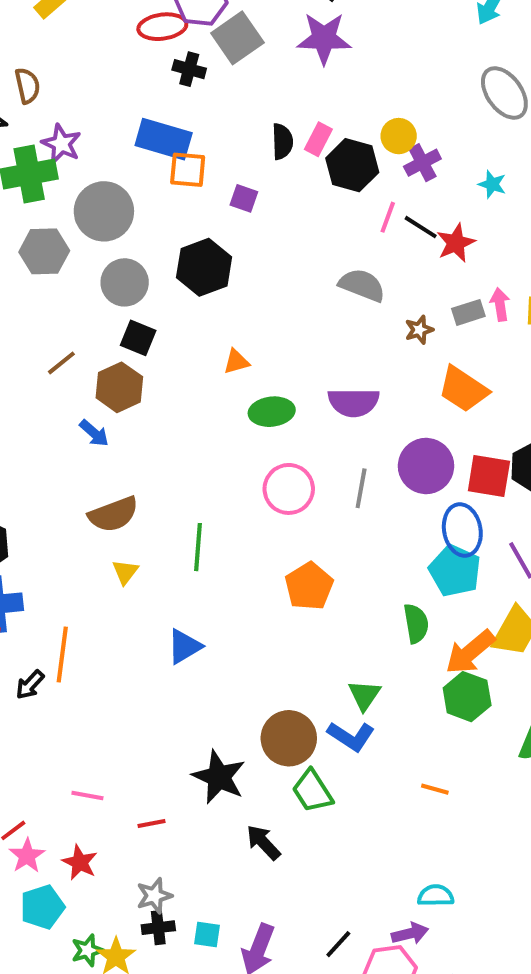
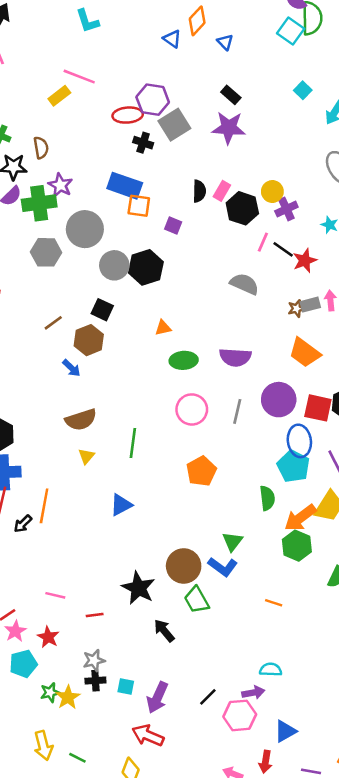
gray circle: (125, 282) -> (114, 265), moved
brown star: (419, 330) -> (297, 309), moved

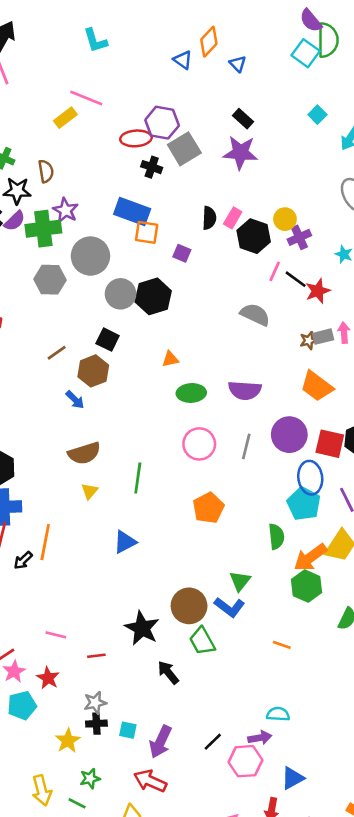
green star: (50, 693) -> (90, 778), moved

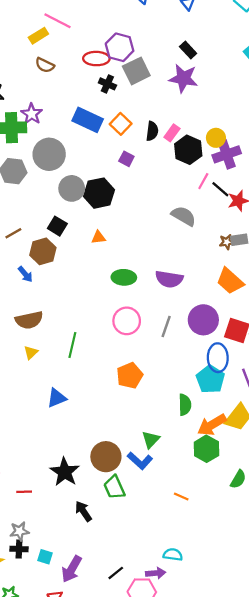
brown semicircle: (46, 171) -> (45, 65), moved, turned 120
orange square: (147, 232) -> (121, 124), moved, turned 30
purple cross: (299, 237) -> (227, 154), size x1.4
orange triangle: (170, 359) -> (98, 237), moved

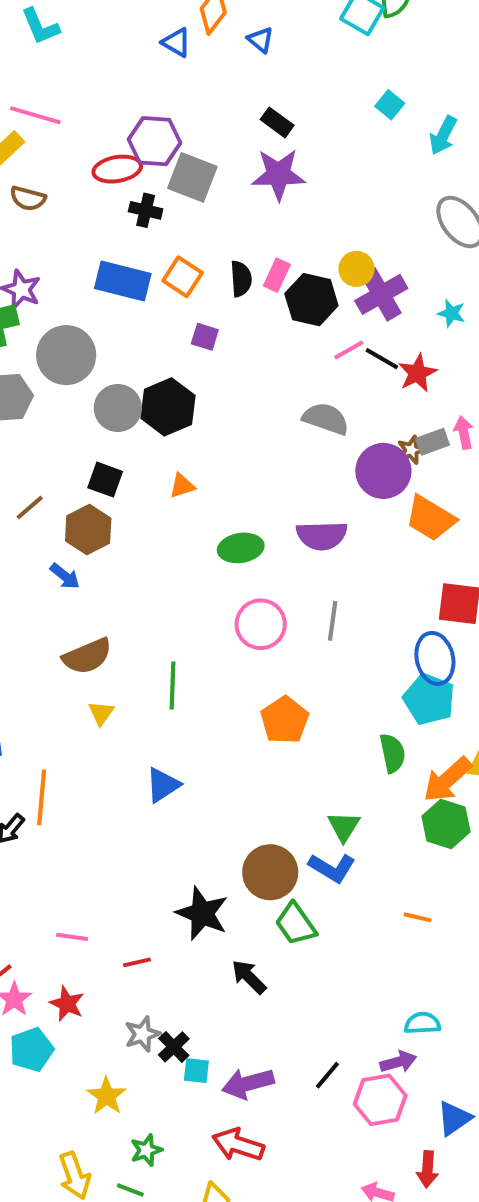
gray square: (136, 71) -> (192, 177), turned -32
pink line: (203, 181) -> (349, 350), turned 42
purple circle: (203, 320) -> (383, 471), moved
black cross: (19, 549) -> (174, 1047), moved, turned -35
purple arrow: (72, 569) -> (248, 1083), turned 56

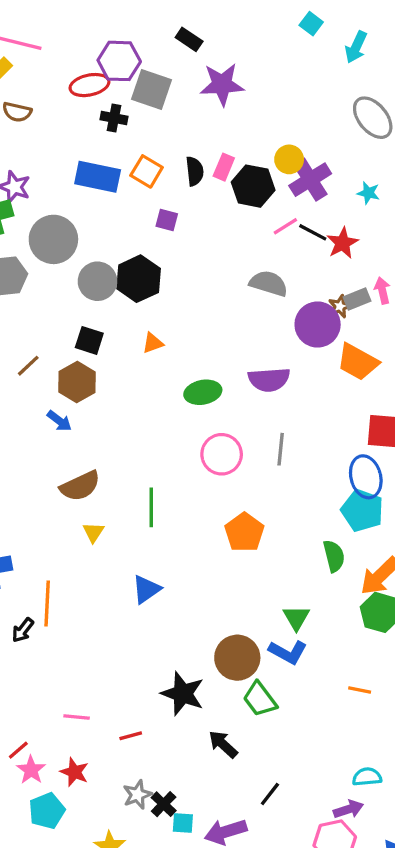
black rectangle: (277, 122) -> (189, 39), moved
black line: (327, 1075) -> (270, 794), moved

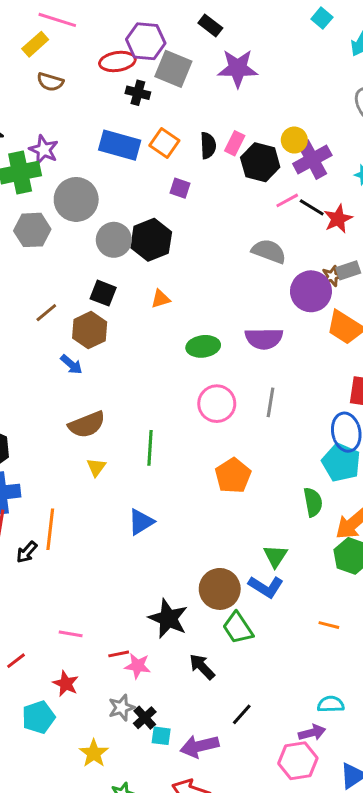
pink star: (31, 770) -> (138, 666), moved, turned -30

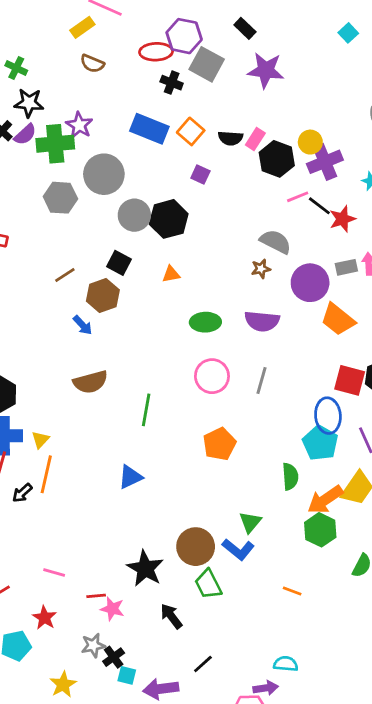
black semicircle: (208, 145) -> (230, 138), turned 90
brown star: (332, 276) -> (261, 269), moved
yellow triangle: (96, 467) -> (40, 440), moved

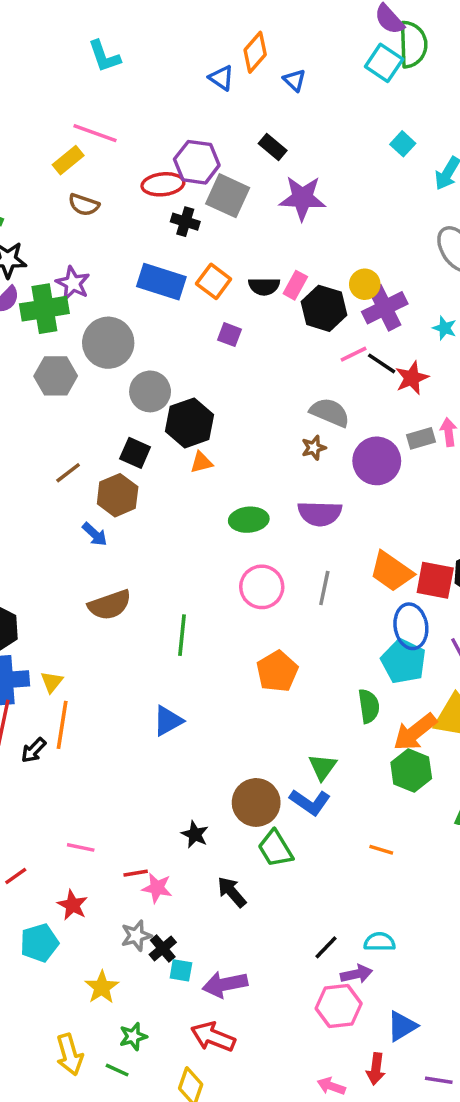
black hexagon: (169, 219) -> (189, 423), moved
orange trapezoid: (338, 319) -> (391, 571), moved
black star: (145, 568) -> (195, 834), size x0.6
black line: (203, 664) -> (326, 947), moved

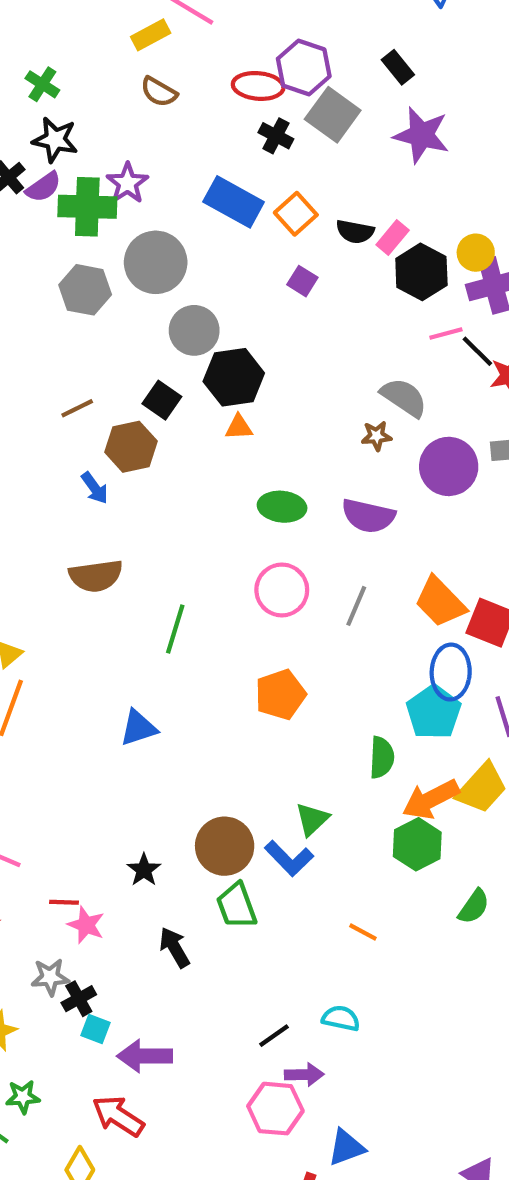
cyan semicircle: (380, 942) -> (341, 1018), moved

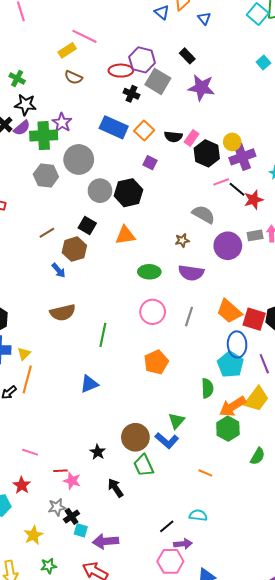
black hexagon: (234, 377) -> (128, 193), moved
orange triangle: (239, 427) -> (125, 235), size x1.5
brown star: (376, 436) -> (182, 240), moved

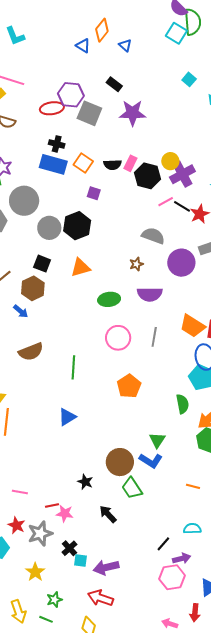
black cross: (131, 94) -> (57, 144), moved
gray star: (57, 507) -> (40, 533), moved, size x1.4

